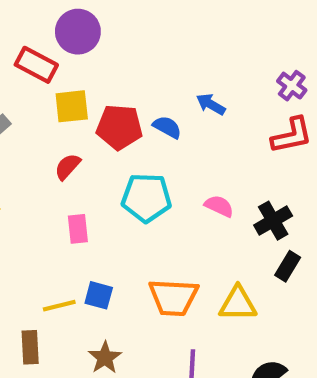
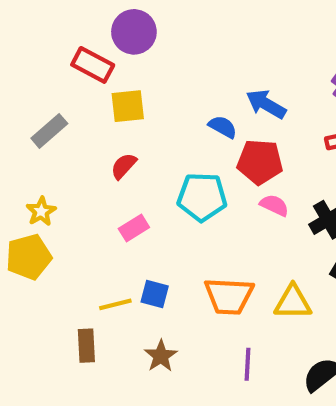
blue arrow: (211, 104) -> (266, 104), size x1.4
red pentagon: (119, 127) -> (260, 162), moved
pink rectangle: (78, 229) -> (134, 228), turned 64

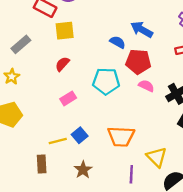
yellow star: (41, 211) -> (12, 77), moved
blue square: (155, 294) -> (80, 135), turned 35
yellow triangle: (293, 302) -> (157, 157), moved, turned 45

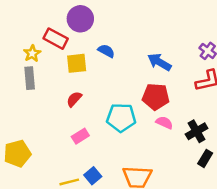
blue semicircle: (118, 42) -> (106, 51), moved
gray rectangle: (21, 44) -> (30, 78), turned -54
yellow star: (12, 77) -> (32, 53), moved

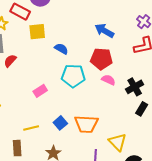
blue semicircle: (106, 51) -> (61, 49), moved
red semicircle: (74, 99) -> (10, 61), moved
blue square: (93, 176) -> (60, 123), moved

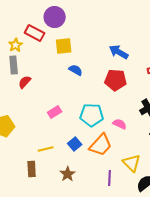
yellow square: (37, 32) -> (64, 46), moved
cyan pentagon: (73, 76) -> (92, 115), moved
pink semicircle: (108, 80) -> (120, 124), moved
orange trapezoid: (86, 124) -> (101, 145), turned -50

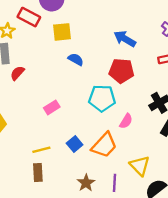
cyan pentagon: (92, 115) -> (102, 98), moved
pink semicircle: (120, 124) -> (126, 121), turned 96
brown rectangle: (32, 169) -> (38, 173), moved
brown star: (68, 174) -> (86, 183), moved

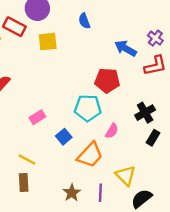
blue arrow: (125, 39) -> (126, 48), moved
blue semicircle: (76, 59) -> (84, 21), moved, turned -140
blue square: (75, 144) -> (64, 137), moved
yellow line: (41, 150) -> (27, 160), turned 42

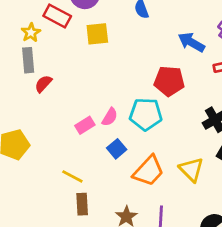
pink semicircle: (112, 131) -> (110, 117), moved
yellow triangle: (126, 176) -> (191, 170), moved
brown rectangle: (24, 182) -> (82, 204), moved

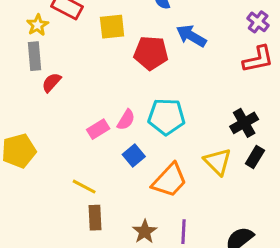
blue arrow: (191, 42) -> (191, 36), moved
red pentagon: (169, 81) -> (151, 53), moved
yellow triangle: (191, 170) -> (218, 162), moved

